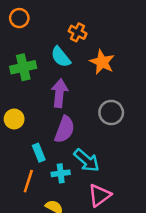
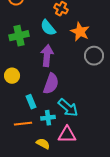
gray circle: (111, 113) -> (94, 56), moved
orange line: (28, 181) -> (23, 124), turned 66
pink triangle: (100, 195) -> (67, 135), moved, turned 36

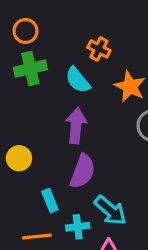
green cross: (19, 36) -> (30, 69), moved

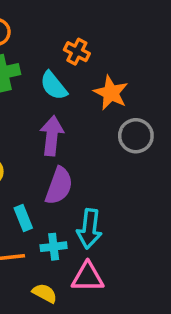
cyan arrow: (110, 210) -> (89, 229), turned 56

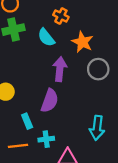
purple arrow: (52, 136) -> (60, 69), moved
cyan arrow: (89, 229) -> (97, 128), moved

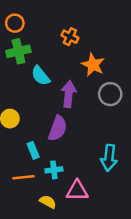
cyan semicircle: (46, 37) -> (40, 76), moved

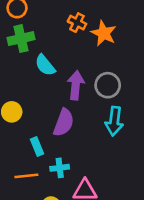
orange star: (93, 65) -> (104, 33), moved
gray circle: (110, 94) -> (108, 85), moved
cyan arrow: (109, 158) -> (114, 121), moved

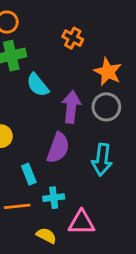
orange star: (104, 33) -> (108, 72), moved
cyan arrow: (114, 121) -> (102, 160), moved

